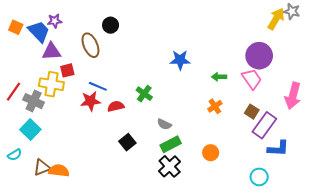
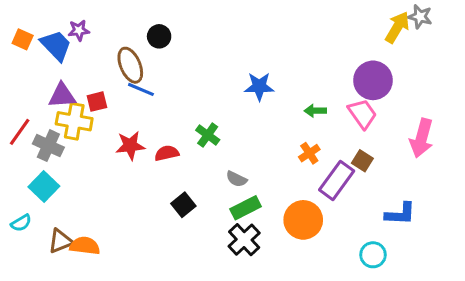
purple triangle: (51, 51) -> (62, 96), moved
blue line: (98, 86) -> (141, 89), moved
purple rectangle: (264, 125) -> (337, 180), moved
orange circle: (211, 153) -> (303, 220), size x1.6

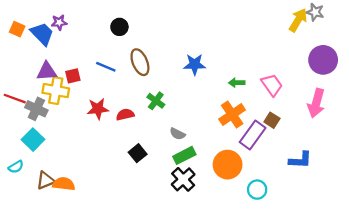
brown ellipse: (130, 65) -> (140, 62), moved
purple circle: (373, 80) -> (323, 60), moved
red line: (20, 132) -> (15, 99), turned 75
orange cross: (309, 153) -> (232, 114), size x1.6
cyan circle: (373, 255) -> (257, 190), moved

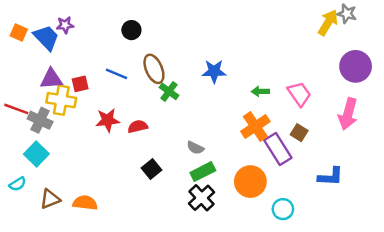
green cross: (156, 101) -> (169, 91), moved
purple rectangle: (253, 135) -> (278, 149), turned -68
orange semicircle: (64, 184) -> (85, 203), moved

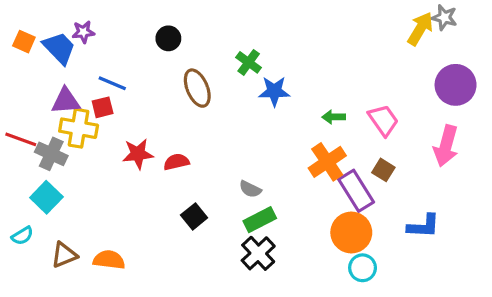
blue line: (116, 74) -> (112, 83), moved
green cross: (169, 91) -> (249, 62), moved
orange circle: (250, 182) -> (351, 232), moved

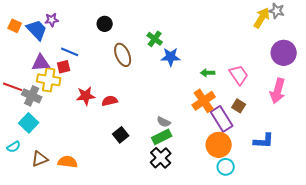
gray semicircle: (250, 189) -> (164, 122), moved

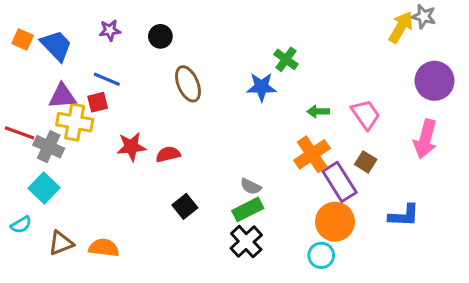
purple star: (52, 20) -> (110, 30), moved
green cross: (155, 39) -> (286, 59), moved
cyan circle: (226, 167) -> (321, 255), moved

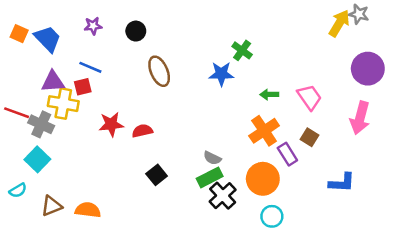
purple rectangle: (340, 182) -> (287, 154), size x0.7
orange circle: (335, 222) -> (263, 179), moved
black cross: (246, 242) -> (223, 196), moved

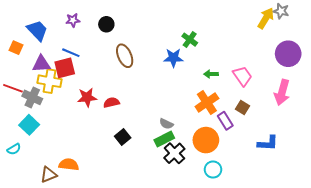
orange square: (19, 34) -> (16, 48), moved
red square: (83, 87) -> (65, 68), size x1.5
brown triangle: (52, 206) -> (48, 175), moved

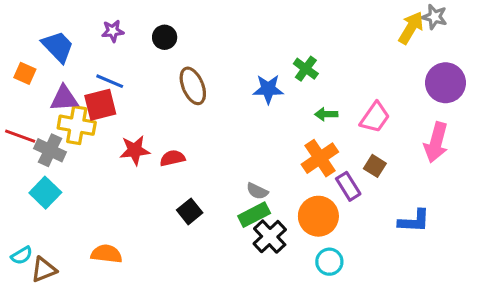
green cross: (190, 40) -> (306, 69), moved
pink trapezoid: (242, 76) -> (375, 117), turned 70
cyan semicircle: (14, 149) -> (22, 255), moved
brown triangle: (48, 175) -> (44, 270), moved

